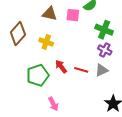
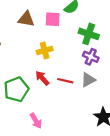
yellow cross: (46, 42) -> (45, 50), moved, turned -32

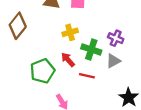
green cross: (89, 34) -> (91, 49), moved
red line: (65, 81) -> (87, 76), moved

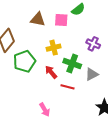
purple cross: (116, 38) -> (93, 44), moved
green pentagon: (42, 71) -> (24, 61), moved

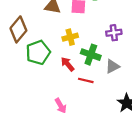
purple cross: (93, 44) -> (114, 33), turned -32

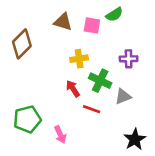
green pentagon: (38, 52) -> (27, 119), moved

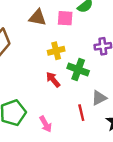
gray triangle: (123, 96) -> (99, 98), moved
red line: (92, 109) -> (81, 113), moved, turned 63

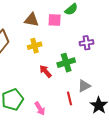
yellow cross: (56, 51) -> (35, 46), moved
green cross: (78, 70) -> (66, 63), turned -36

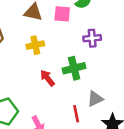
purple cross: (86, 43) -> (92, 38), moved

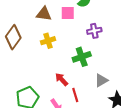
red arrow: (47, 78) -> (62, 79), moved
red line: (76, 114) -> (75, 95), moved

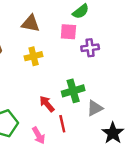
pink square: (68, 13) -> (68, 32), moved
green cross: (82, 57) -> (73, 91), moved

